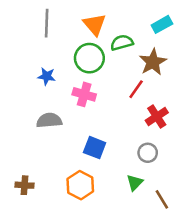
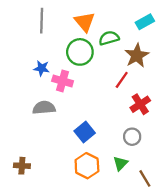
pink cross: (84, 94) -> (63, 81), moved
blue square: (95, 148) -> (85, 132), turned 30
orange hexagon: (80, 185) -> (87, 166), moved

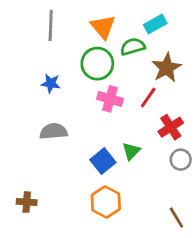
cyan rectangle: (145, 22) -> (155, 24), moved
pink cross: (63, 81) -> (110, 99), moved
gray circle: (132, 137) -> (181, 160), moved
green triangle: (121, 163) -> (131, 151), moved

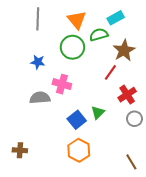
pink cross: (110, 99) -> (62, 84), moved

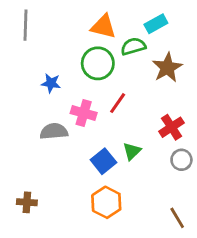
gray line: (38, 19) -> (25, 25), moved
orange triangle: (77, 20) -> (103, 27), turned -36
red line: (110, 72) -> (118, 103), moved

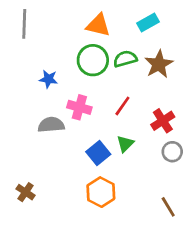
green semicircle: (133, 46) -> (125, 59), moved
red line: (118, 103) -> (122, 106), moved
brown cross: (27, 202) -> (26, 192), turned 30

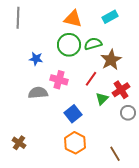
brown star: (159, 64) -> (111, 60), moved
green triangle: (125, 144) -> (102, 99), moved
brown line: (168, 207) -> (115, 154), moved

